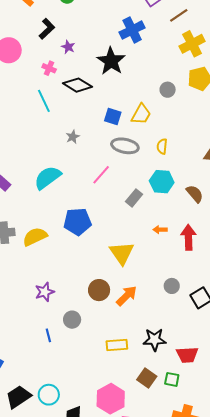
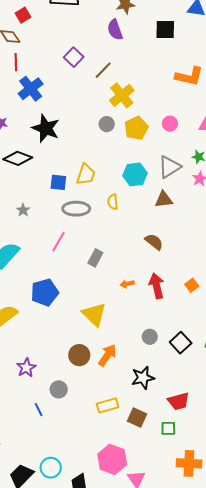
blue cross: (132, 30) -> (31, 89), moved
gray circle: (168, 90) -> (107, 124), moved
cyan hexagon: (162, 182) -> (135, 174), moved
black star: (155, 340) -> (143, 378), moved
brown square: (147, 378) -> (137, 418), moved

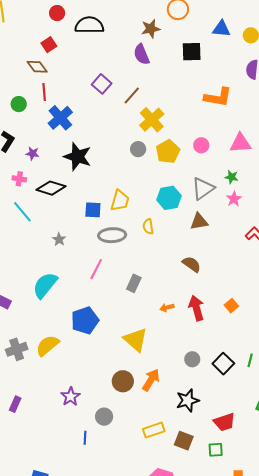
blue line: (39, 410) -> (85, 438), turned 32

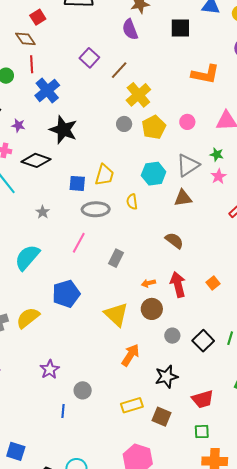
brown circle: (123, 381) -> (152, 309), moved
green square: (216, 450) -> (202, 432), moved

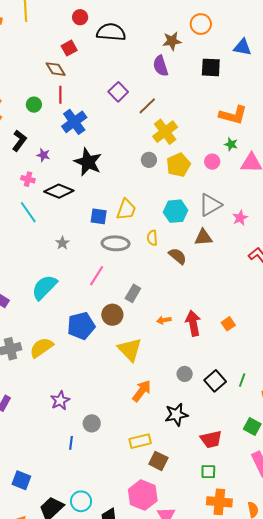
green star: (217, 154) -> (231, 144), moved
brown semicircle: (174, 241) -> (178, 256), moved
brown circle: (152, 309) -> (112, 315), moved
brown square: (162, 417) -> (158, 461), moved

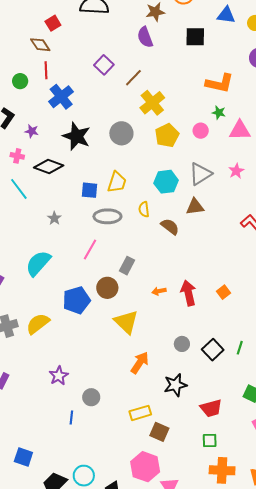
gray circle: (149, 160) -> (121, 133), moved, size x1.5
pink star: (240, 218) -> (236, 171), moved

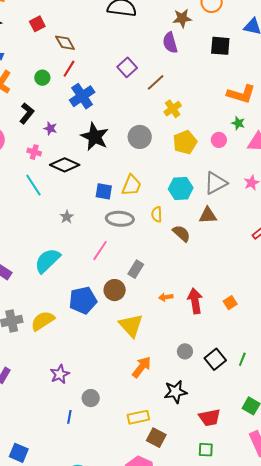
red square: (53, 23) -> (37, 24), moved
red line: (46, 70) -> (69, 69), turned 30
yellow cross: (152, 103) -> (173, 109), size x0.7

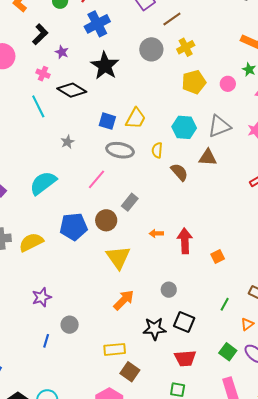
gray circle: (140, 137) -> (151, 49), moved
orange square: (230, 303) -> (218, 257), moved
black square: (215, 359) -> (184, 322), moved, turned -35

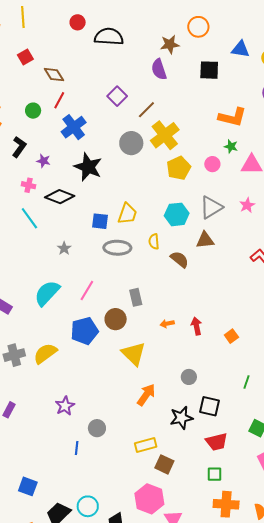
yellow cross: (186, 47) -> (165, 135), size x1.6
pink line: (97, 179) -> (87, 291), moved
gray rectangle: (130, 202) -> (136, 297), turned -42
red arrow: (185, 241) -> (196, 326), size x0.7

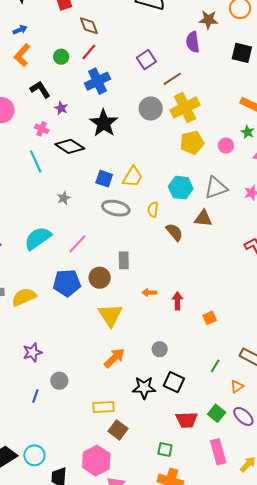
black L-shape: (19, 147) -> (40, 89), turned -80
red trapezoid: (217, 442) -> (187, 420), moved

